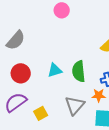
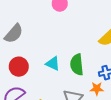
cyan triangle: (55, 70) -> (53, 64), turned 42

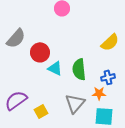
red circle: (19, 67) -> (40, 52), moved

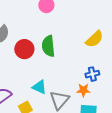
cyan triangle: (55, 68) -> (39, 87), moved
green semicircle: (79, 69) -> (48, 46), moved

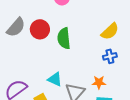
red circle: (24, 49) -> (40, 29), moved
blue cross: (92, 74) -> (110, 56), moved

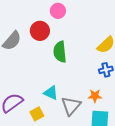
red circle: (40, 29) -> (40, 31), moved

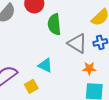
gray triangle: (71, 106) -> (77, 43), moved, turned -40

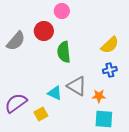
gray triangle: (77, 43) -> (77, 86), moved

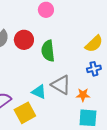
red circle: (44, 31) -> (24, 40), moved
yellow square: (41, 114) -> (25, 113), size x1.5

